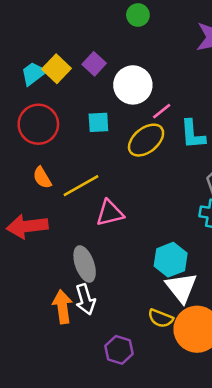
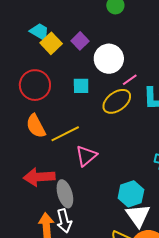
cyan trapezoid: (33, 74) -> (40, 32), moved, turned 65
orange semicircle: (42, 178) -> (36, 126), size x1.4
pink triangle: (110, 213) -> (86, 156), turned -30
red arrow: (27, 226) -> (39, 177), moved

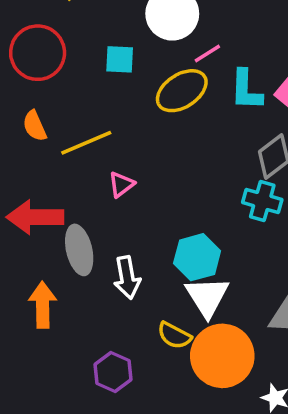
orange semicircle: (36, 126) -> (35, 126), size x0.7
pink triangle: (86, 156) -> (121, 184), size x0.7
white arrow: (64, 221) -> (127, 278), moved

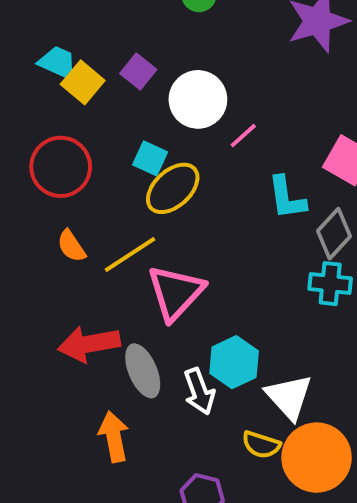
cyan square: (120, 59) -> (150, 158), turned 32
cyan L-shape: (246, 90) -> (287, 198), moved
yellow ellipse: (182, 91) -> (173, 188), moved
pink triangle: (121, 184) -> (176, 293), size x2.0
cyan hexagon: (197, 257) -> (234, 362), moved

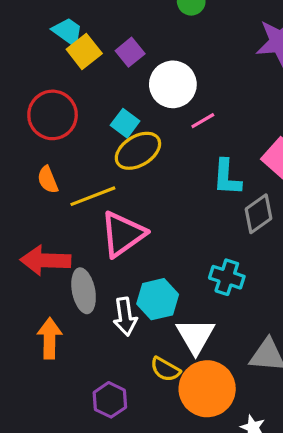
cyan cross: (330, 284) -> (227, 277), moved

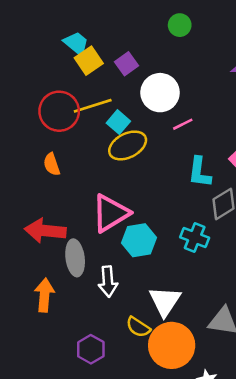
yellow line: (93, 196) -> (93, 106), moved
cyan cross: (227, 277) -> (195, 237), moved
cyan hexagon: (158, 299) -> (139, 240), moved

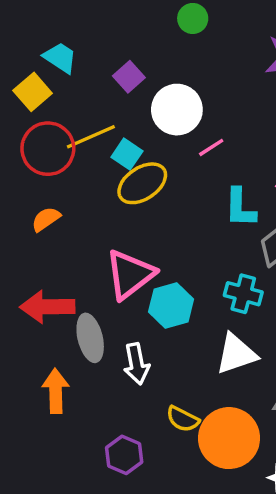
yellow square: (89, 61) -> (33, 92), moved
orange semicircle: (52, 164) -> (46, 219), turned 80
white triangle: (165, 301) -> (236, 354), moved, turned 44

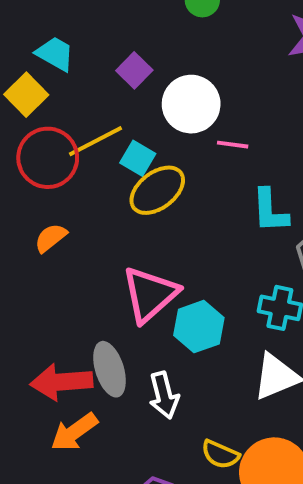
pink line: (211, 147) -> (233, 145), turned 44
red arrow: (47, 307) -> (61, 382), moved
orange arrow: (56, 391) -> (74, 432), turned -120

